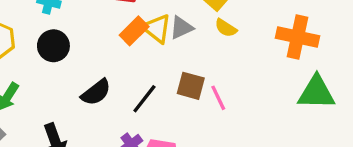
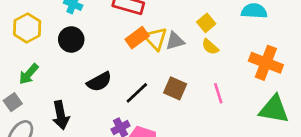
pink line: (218, 98) -> (218, 93), moved

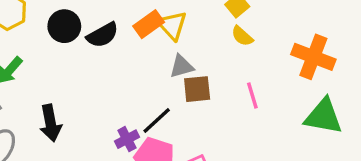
gray triangle: (175, 41) -> (182, 66), moved
black semicircle: (99, 82) -> (103, 35), moved
brown square: (175, 88) -> (197, 89), turned -30
black line: (137, 93) -> (157, 121), moved

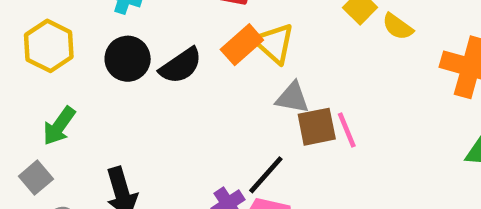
yellow semicircle: (242, 36) -> (398, 27), moved
gray triangle: (182, 66) -> (293, 98), turned 32
pink line: (252, 96) -> (347, 130), moved

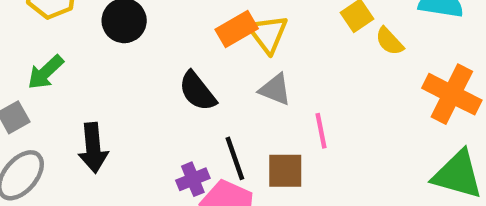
black semicircle: (181, 66) -> (197, 91), moved, turned 75
brown square: (317, 127) -> (285, 171), moved
black line: (266, 175) -> (235, 158), turned -72

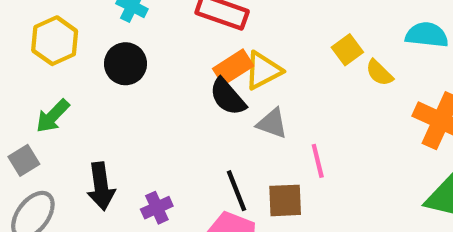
yellow triangle: (268, 34) -> (263, 71), turned 42
black semicircle: (197, 91) -> (228, 97), moved
purple cross: (193, 179) -> (157, 208), moved

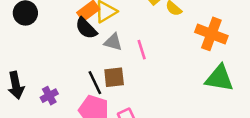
pink line: (318, 161) -> (142, 50), moved
brown square: (285, 200) -> (114, 77), moved

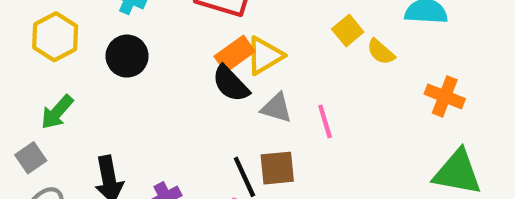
orange cross: (211, 34) -> (445, 96), size x0.7

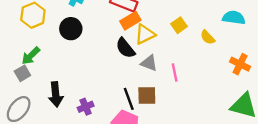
yellow square: (348, 30) -> (179, 25), moved
orange rectangle: (235, 54) -> (130, 21), moved
gray square: (31, 158) -> (22, 73), moved

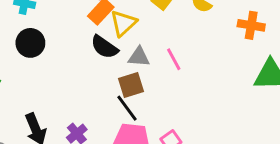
brown square: (147, 95) -> (131, 85), moved

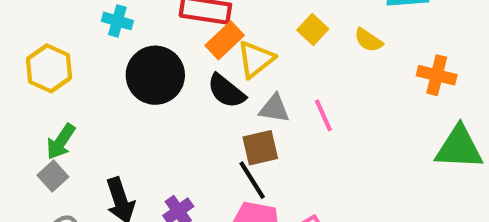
black circle: (30, 43) -> (155, 75), moved, size x1.4

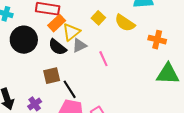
yellow semicircle: (368, 40) -> (125, 23), size x1.5
gray triangle: (274, 109) -> (79, 45), moved, turned -35
brown square: (260, 148) -> (52, 76), moved

